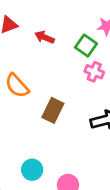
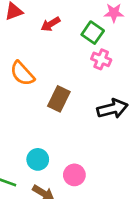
red arrow: (45, 37) -> (50, 24), turned -54

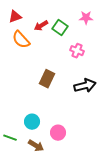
green square: (93, 33) -> (60, 28), moved
orange semicircle: (22, 73) -> (21, 40), moved

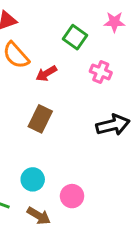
red arrow: (41, 26) -> (46, 73), moved
brown rectangle: (47, 79) -> (40, 119), moved

